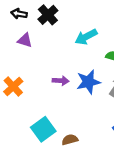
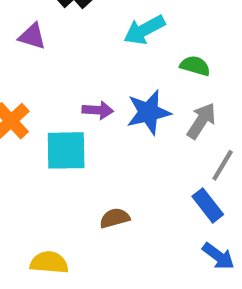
cyan square: (43, 129) -> (66, 150), moved, turned 35

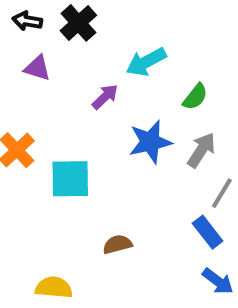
green semicircle: (195, 66) -> (195, 97), turned 112
purple arrow: (98, 110) -> (105, 97), moved, turned -48

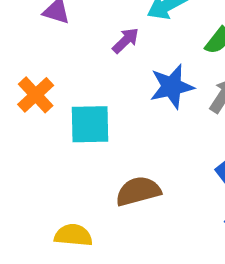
brown semicircle: (117, 244) -> (138, 191), size x1.5

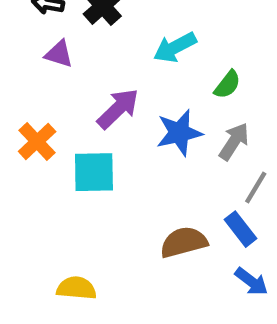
purple arrow: (126, 40) -> (118, 109), moved, size x1.5
brown semicircle: (138, 191) -> (184, 242), moved

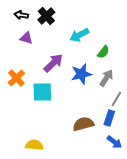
blue rectangle: (241, 229) -> (109, 118), turned 56

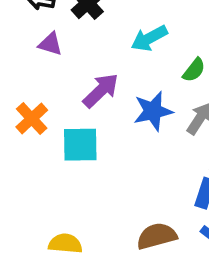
brown semicircle: (83, 124) -> (157, 236), moved

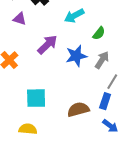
cyan square: (80, 145) -> (36, 98), moved
brown semicircle: (157, 236) -> (78, 109), moved

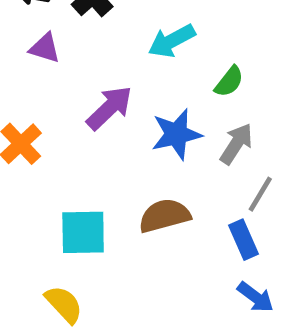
blue rectangle: (105, 101) -> (244, 240), turned -42
brown semicircle: (78, 109) -> (164, 216), moved
yellow semicircle: (28, 129) -> (64, 304), turned 42

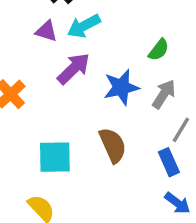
cyan arrow: (172, 41) -> (84, 26), moved
purple triangle: (45, 48) -> (46, 31), moved
brown semicircle: (164, 216) -> (113, 145), turned 81

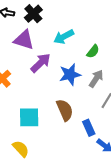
cyan arrow: (84, 26) -> (64, 37), moved
purple triangle: (46, 31) -> (24, 40), size x1.5
blue rectangle: (169, 162) -> (89, 128), moved

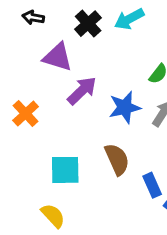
black cross: (33, 14) -> (88, 24), moved
cyan arrow: (64, 37) -> (129, 19), moved

